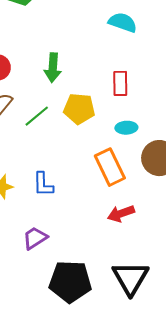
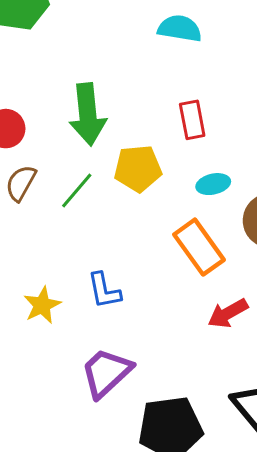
green arrow: (53, 68) -> (88, 114), size x1.4
purple trapezoid: (35, 238) -> (106, 373), size x1.4

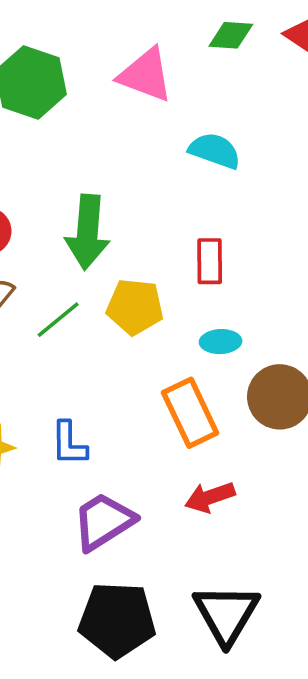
purple trapezoid: (106, 373) -> (103, 521), moved

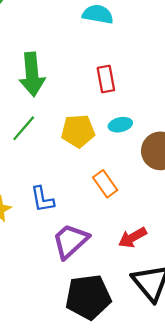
yellow pentagon: (135, 307) -> (78, 131), moved
orange rectangle: (190, 413) -> (105, 184), moved, size x0.7
red arrow: (210, 497) -> (132, 237), moved

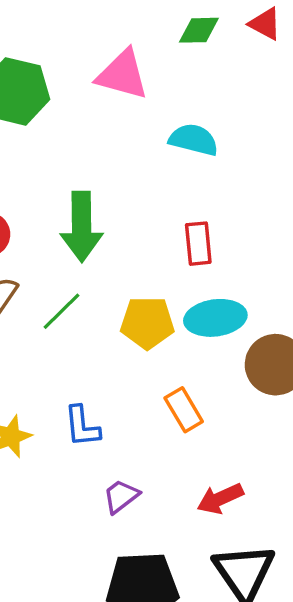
cyan ellipse: (120, 125) -> (215, 318), size x1.6
purple trapezoid: (70, 241) -> (121, 496), size x0.6

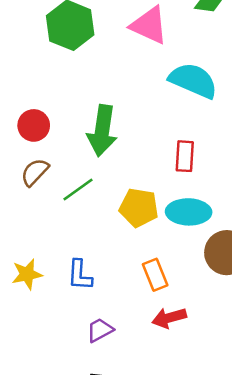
cyan semicircle: (194, 140) -> (193, 81), size x1.4
red arrow: (220, 499) -> (169, 318), moved

